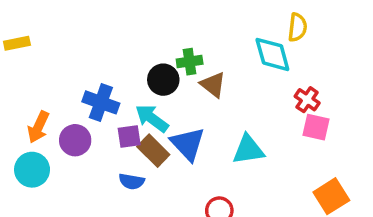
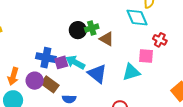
black circle: (163, 80) -> (78, 30), moved
pink square: (316, 127) -> (146, 56), moved
purple square: (129, 137) -> (61, 62), moved
brown rectangle: (153, 151) -> (50, 84), moved

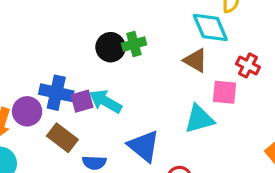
brown triangle: (107, 39) -> (196, 60), moved
blue triangle: (97, 74) -> (144, 146), moved
purple circle: (35, 81) -> (27, 111), moved

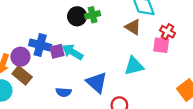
pink square: (224, 92) -> (161, 45), moved
brown rectangle: (62, 138) -> (22, 75), moved

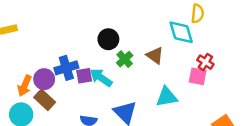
green cross: (93, 15) -> (125, 59), moved, turned -32
brown triangle: (133, 27) -> (155, 55), moved
blue cross: (40, 45) -> (66, 68), turned -35

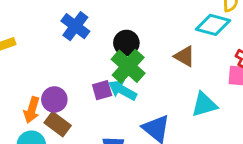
cyan diamond: (181, 32) -> (213, 25), turned -52
green cross: (125, 59) -> (128, 66), moved, size x1.6
blue cross: (66, 68) -> (75, 26), moved, turned -30

